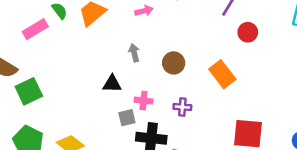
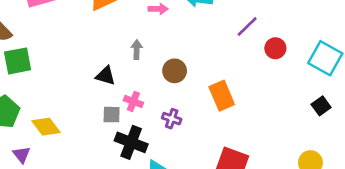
red circle: (248, 32) -> (275, 48), moved

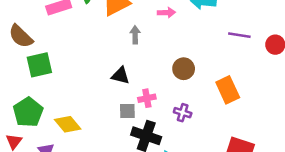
purple line: (247, 27) -> (239, 35), moved, turned 55
gray arrow: (137, 50) -> (135, 35), moved
pink cross: (133, 101) -> (147, 98), turned -30

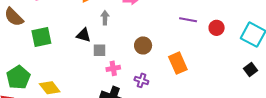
green square: (39, 65) -> (41, 37), moved
black triangle: (120, 75) -> (84, 35), moved
gray square: (127, 111) -> (100, 50), moved

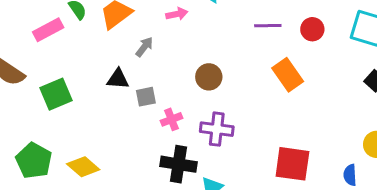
gray arrow: (105, 18) -> (144, 47), turned 48
orange rectangle: (178, 63) -> (288, 75), moved
purple cross: (141, 80) -> (217, 129), size x1.5

